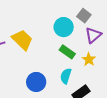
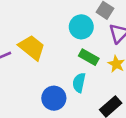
cyan semicircle: (66, 76) -> (79, 83), moved

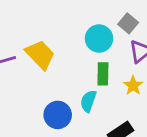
green rectangle: (89, 57) -> (103, 74), turned 54

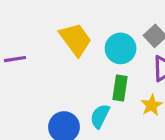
yellow trapezoid: (40, 55) -> (75, 39), moved

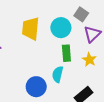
yellow trapezoid: (75, 39) -> (31, 29), turned -125

